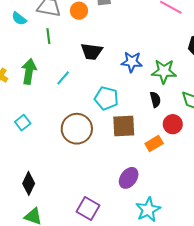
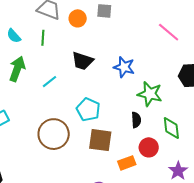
cyan semicircle: (19, 19) -> (14, 36), moved
blue star: (132, 62) -> (124, 67), moved

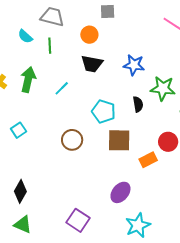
orange circle: (78, 18) -> (89, 35), moved
cyan semicircle: (14, 36) -> (25, 36), moved
black semicircle: (136, 120) -> (138, 104), moved
brown circle: (54, 134) -> (72, 140), size x0.7

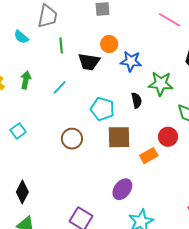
gray trapezoid: (52, 17) -> (47, 16), turned 90
orange circle: (89, 35) -> (109, 44), moved
green line: (50, 46) -> (61, 45), moved
green arrow: (28, 80) -> (26, 80), size x0.7

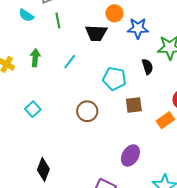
green line: (61, 45) -> (58, 21), moved
brown square: (119, 137) -> (134, 105), size x0.7
purple ellipse: (122, 189) -> (130, 155), moved

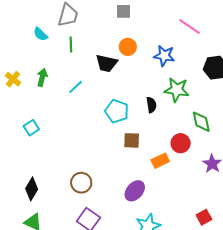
blue star: (138, 28) -> (164, 56), moved
brown circle: (87, 111) -> (81, 183), moved
purple ellipse: (130, 155) -> (135, 191), moved

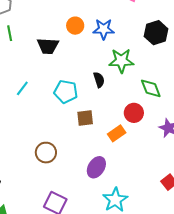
orange circle: (128, 47) -> (75, 26), moved
cyan line: (76, 87) -> (22, 88), moved
brown circle: (81, 183) -> (46, 153), moved

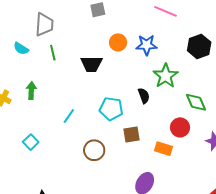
green star: (121, 61) -> (166, 76), turned -30
cyan line: (22, 88) -> (69, 116), moved
orange rectangle: (117, 133) -> (164, 149), turned 54
brown circle: (46, 153) -> (94, 150), moved

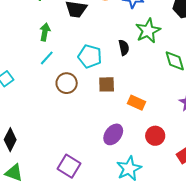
green arrow: (31, 91) -> (45, 32), moved
red circle: (180, 127) -> (155, 136), moved
brown circle: (94, 150) -> (67, 83), moved

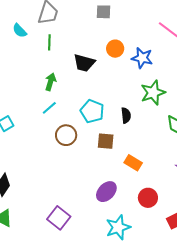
black semicircle: (124, 48) -> (126, 115), moved

